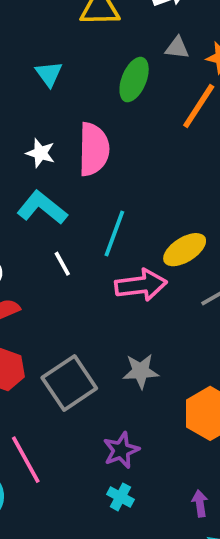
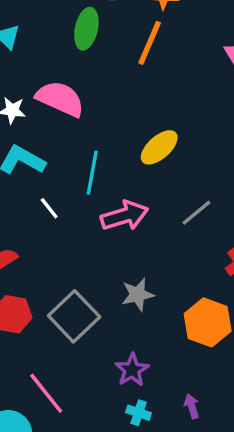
pink semicircle: (94, 149) -> (60, 99), turned -57
yellow ellipse: (185, 250) -> (159, 147), moved
purple arrow: (200, 503) -> (192, 406), moved

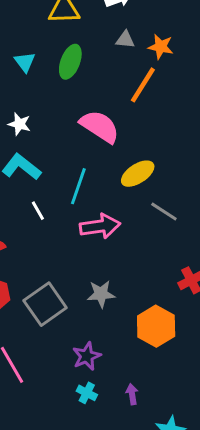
green ellipse: (86, 29) -> (70, 62), moved
pink semicircle: (60, 99) -> (100, 127), moved
gray line: (196, 213) -> (164, 211), moved, turned 64

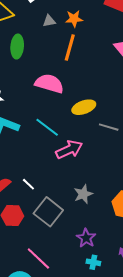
yellow ellipse: (138, 174) -> (84, 107), turned 30
cyan line: (78, 186) -> (47, 127), turned -55
white line: (38, 211) -> (28, 184), moved

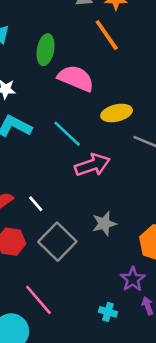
green ellipse: (17, 46) -> (46, 50), moved
orange line: (70, 48) -> (107, 35), turned -56
purple star: (86, 238) -> (133, 279), moved

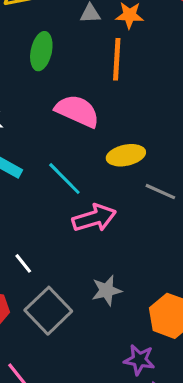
orange line: (107, 35) -> (117, 59), turned 36
green ellipse: (46, 50) -> (41, 51), moved
purple star: (133, 279) -> (139, 360), turned -30

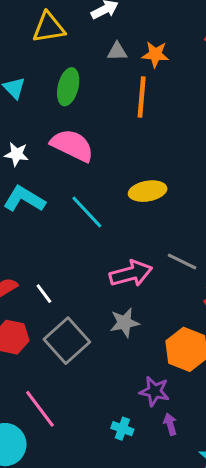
pink semicircle: (77, 111) -> (72, 145), moved
gray line: (160, 192) -> (182, 261), moved
pink arrow: (94, 218) -> (131, 274), moved

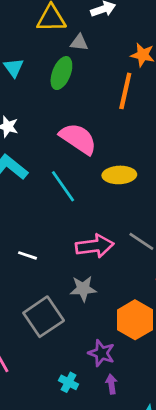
gray triangle: (117, 52) -> (79, 43), moved
pink semicircle: (72, 145) -> (78, 139), moved
white line: (44, 294) -> (28, 255), moved, turned -42
gray square: (67, 341) -> (44, 317), moved

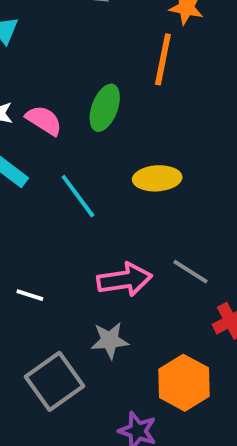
green ellipse: (61, 73) -> (105, 108), moved
pink semicircle: (78, 139) -> (44, 120), moved, size x0.7

